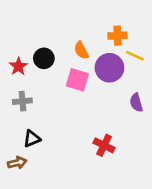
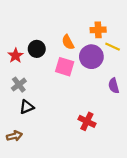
gray cross: (22, 101) -> (19, 85), turned -32
black triangle: (32, 139) -> (27, 107), moved

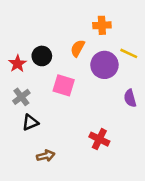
orange cross: (98, 30) -> (102, 25), moved
orange semicircle: (68, 42) -> (78, 48), turned 56
pink square: (65, 67) -> (64, 85), moved
brown arrow: (14, 136) -> (46, 156), moved

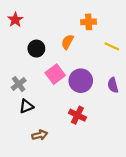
red star: (18, 64) -> (15, 20), moved
purple circle: (104, 65) -> (81, 81), moved
pink square: (64, 85) -> (55, 74), turned 36
red cross: (99, 139) -> (77, 115), moved

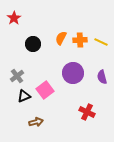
orange cross: (89, 22) -> (80, 40), moved
pink square: (55, 74) -> (45, 90), moved
red cross: (77, 115) -> (87, 112), moved

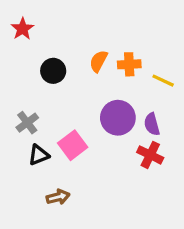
yellow line: (101, 42) -> (163, 81), moved
purple semicircle: (102, 77) -> (152, 124), moved
red cross: (87, 112) -> (150, 155), moved

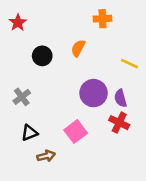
orange cross: (129, 64) -> (102, 19), moved
pink square: (73, 145) -> (76, 132), moved
black triangle: (39, 155) -> (29, 133), moved

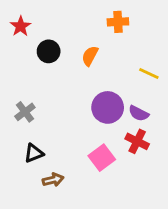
black circle: (42, 56) -> (49, 51), moved
purple semicircle: (120, 98) -> (139, 113), turned -48
pink square: (76, 132) -> (102, 158), moved

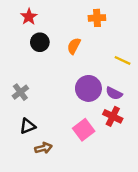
red star: (21, 26) -> (29, 17), moved

